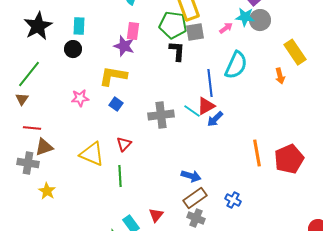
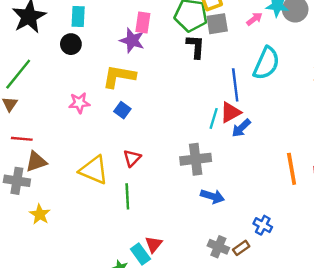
cyan line: (192, 111) -> (214, 118), turned 72
gray cross: (161, 115) -> (196, 159), moved
brown rectangle: (195, 198) -> (241, 248), moved, size x0.6
red triangle: (156, 215) -> (154, 244), moved

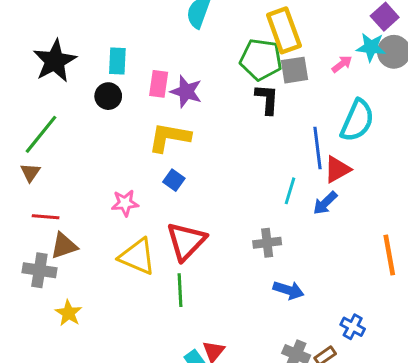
pink rectangle: (143, 22) -> (159, 84), moved
pink star: (79, 103) -> (125, 203), moved
red triangle: (230, 112) -> (337, 169), moved
red triangle: (132, 158) -> (186, 241), size x1.8
gray cross: (196, 159) -> (267, 243), size x0.7

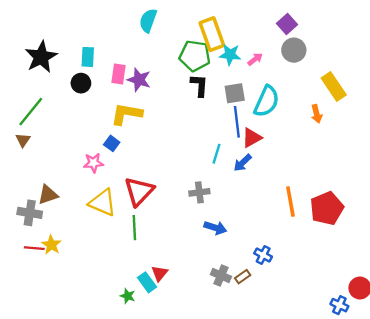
cyan star: (371, 47) -> (230, 55), moved
gray square: (295, 70) -> (235, 93), moved
blue square: (174, 180) -> (112, 143), moved
red line: (46, 217) -> (34, 248), moved

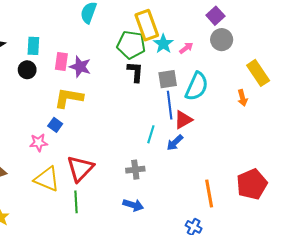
cyan star: (230, 55) -> (163, 44), turned 30
orange line: (290, 201) -> (209, 194), moved
blue arrow: (215, 228) -> (133, 205), moved

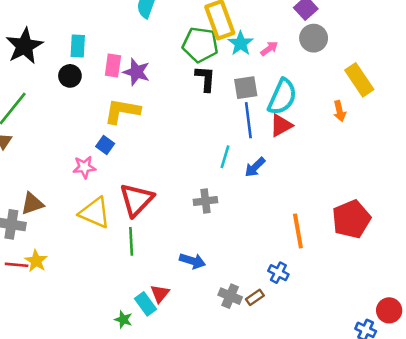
red triangle: (183, 120) -> (281, 125), moved
blue arrow: (133, 205) -> (192, 261), moved

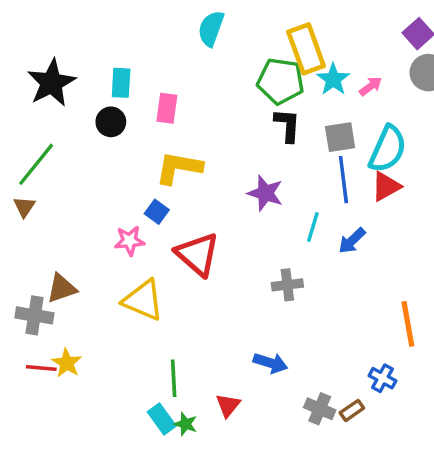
purple star: (136, 72) -> (265, 193), moved
red triangle: (136, 200) -> (197, 254), moved, turned -33
green line: (131, 241) -> (174, 378), moved
cyan rectangle: (146, 304) -> (162, 419), moved
green star: (123, 320) -> (186, 424), moved

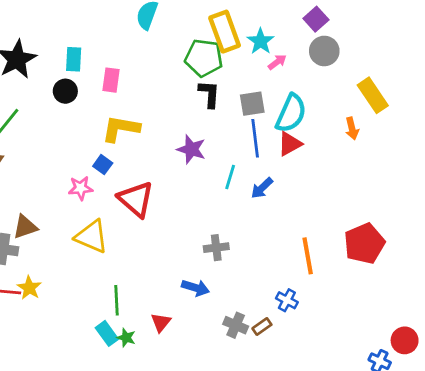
cyan star: (333, 79) -> (261, 41), moved
gray cross: (287, 285) -> (216, 248), moved

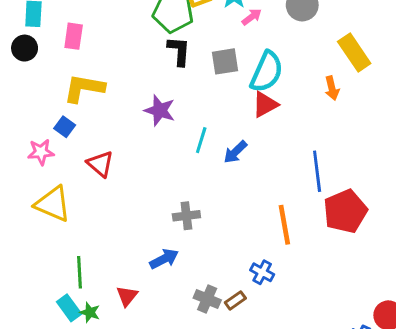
blue line: (255, 138) -> (317, 171), moved
red triangle: (136, 199) -> (100, 164), size x0.7
blue arrow: (195, 288) -> (164, 259), turned -44

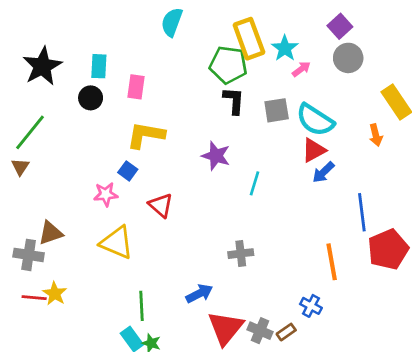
cyan semicircle: (267, 72) -> (315, 120), turned 99
blue arrow: (235, 152) -> (323, 172), moved
blue arrow: (164, 259) -> (199, 294), moved
red triangle: (127, 296) -> (226, 328), moved, size x1.8

